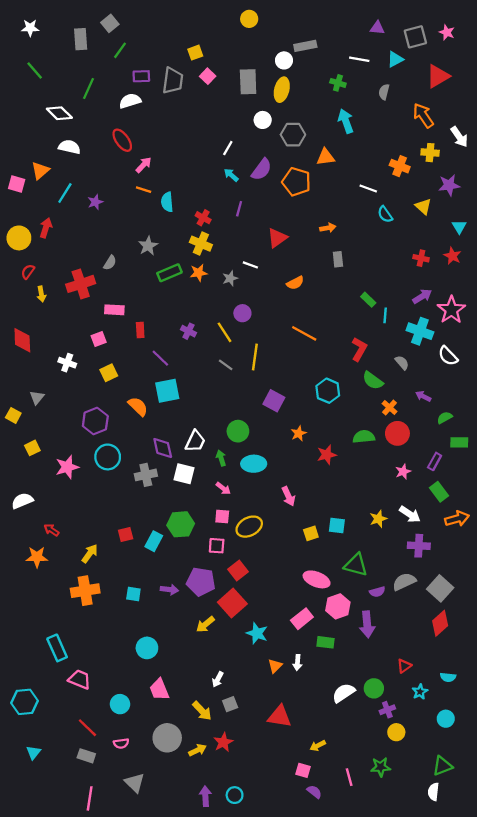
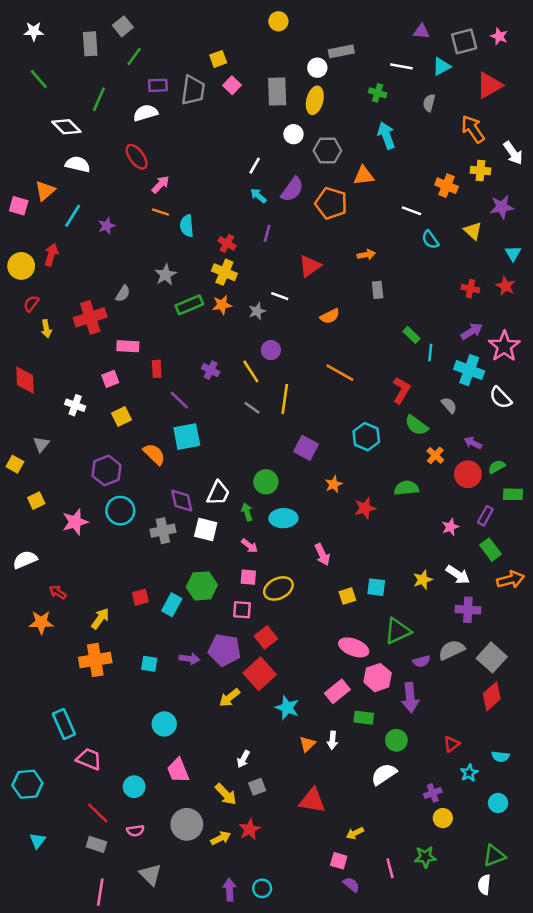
red circle: (397, 433) -> (468, 474), moved
green triangle: (356, 565) -> (398, 631), turned -40
green circle: (374, 688) -> (396, 740), moved

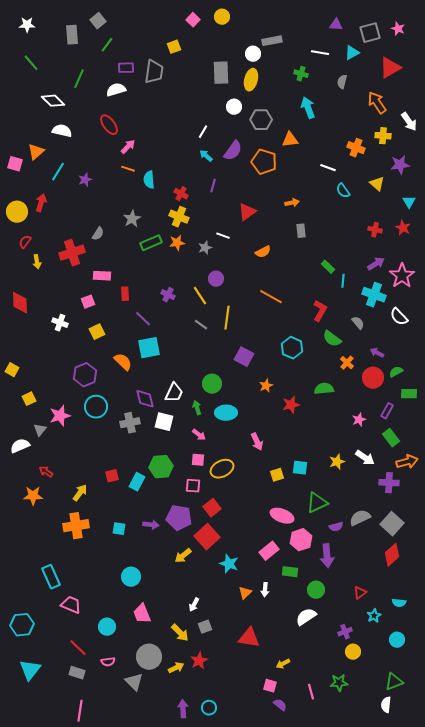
pink square: (232, 85) -> (193, 20), moved
gray triangle: (41, 444) -> (40, 430), moved
purple cross: (468, 610) -> (389, 483), moved
cyan triangle: (37, 841) -> (30, 670), size x1.6
gray triangle: (150, 875) -> (134, 682), moved

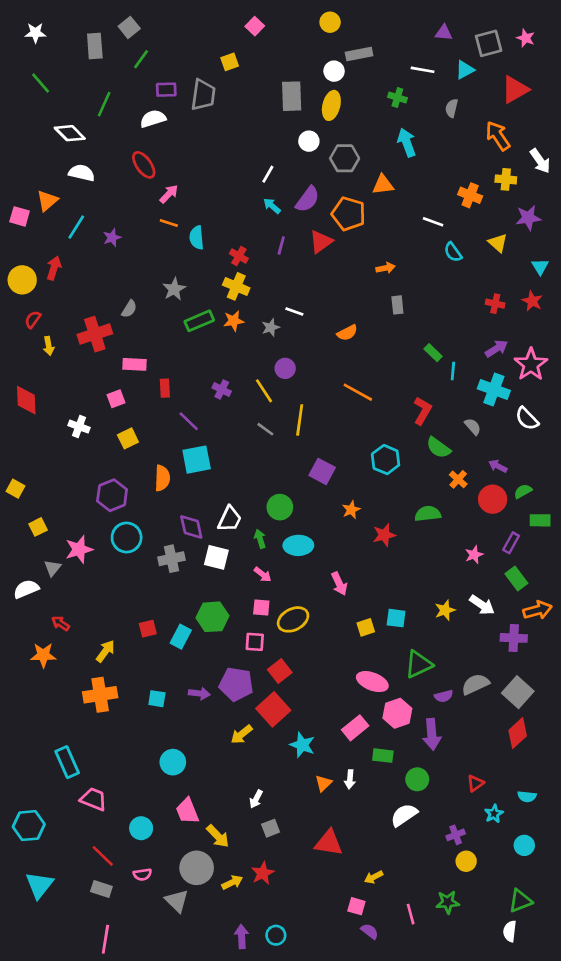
yellow circle: (222, 17) -> (330, 22), moved
red triangle: (247, 212) -> (321, 242), moved
orange semicircle: (123, 362) -> (162, 478), turned 48
yellow arrow: (180, 633) -> (218, 836), moved

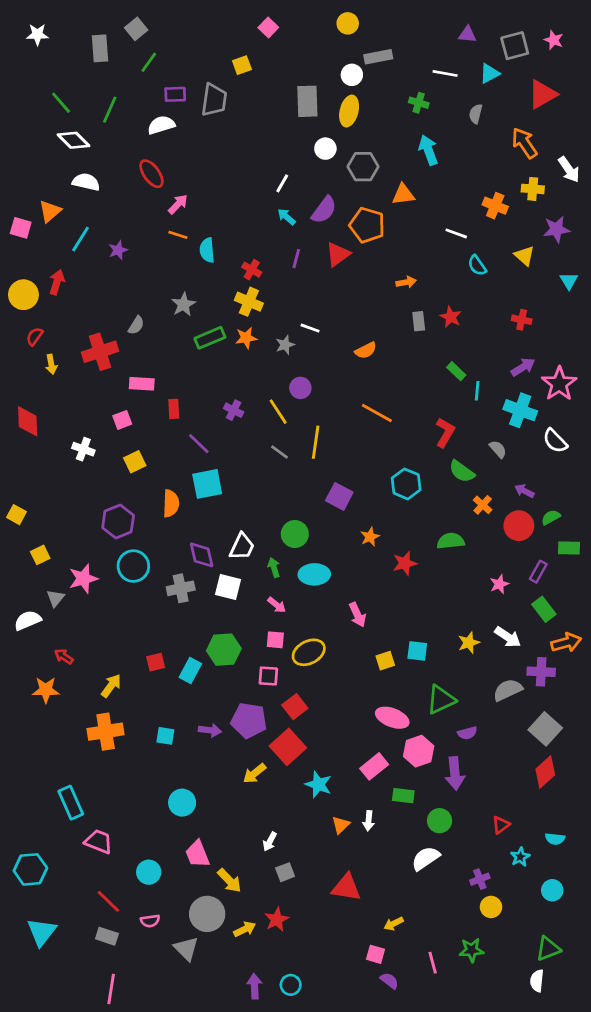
green line: (41, 83) -> (61, 103), moved
red star: (532, 301) -> (451, 317), moved
gray semicircle: (475, 684) -> (508, 690), moved

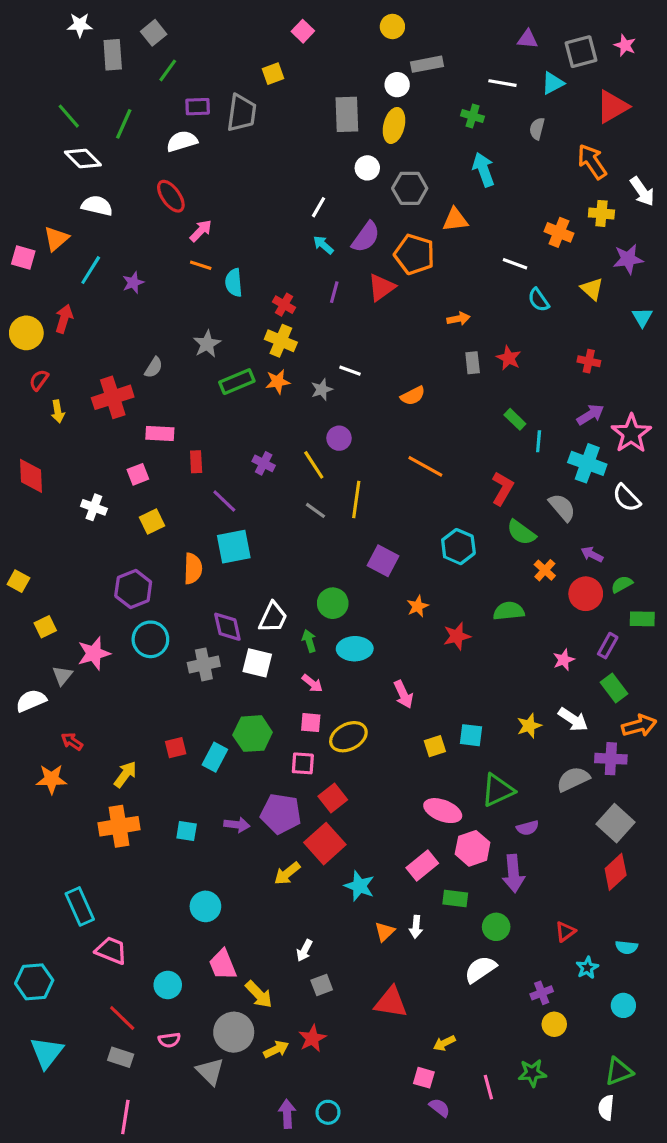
white star: (37, 34) -> (80, 25), moved
gray semicircle: (498, 449) -> (562, 507), size x1.4

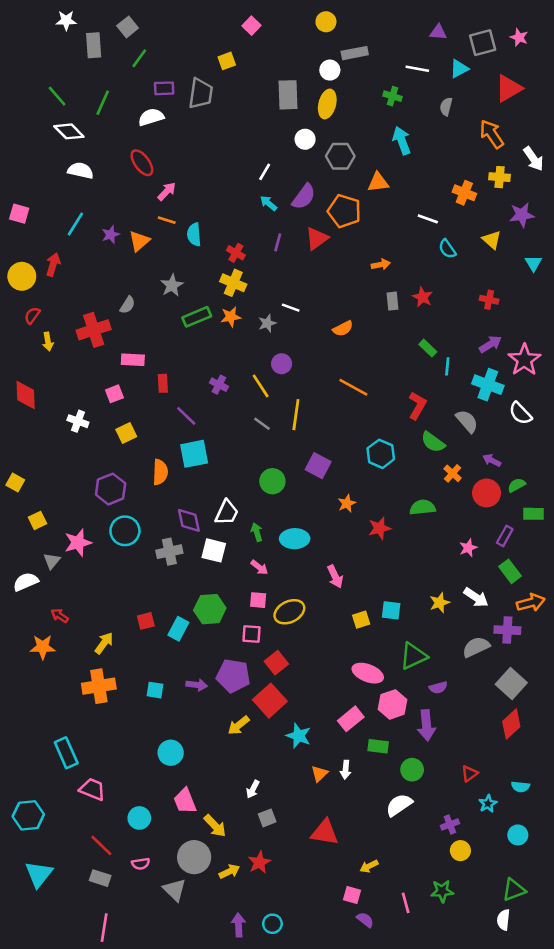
orange triangle: (56, 239) -> (139, 241), moved
green circle: (333, 603) -> (272, 481), moved

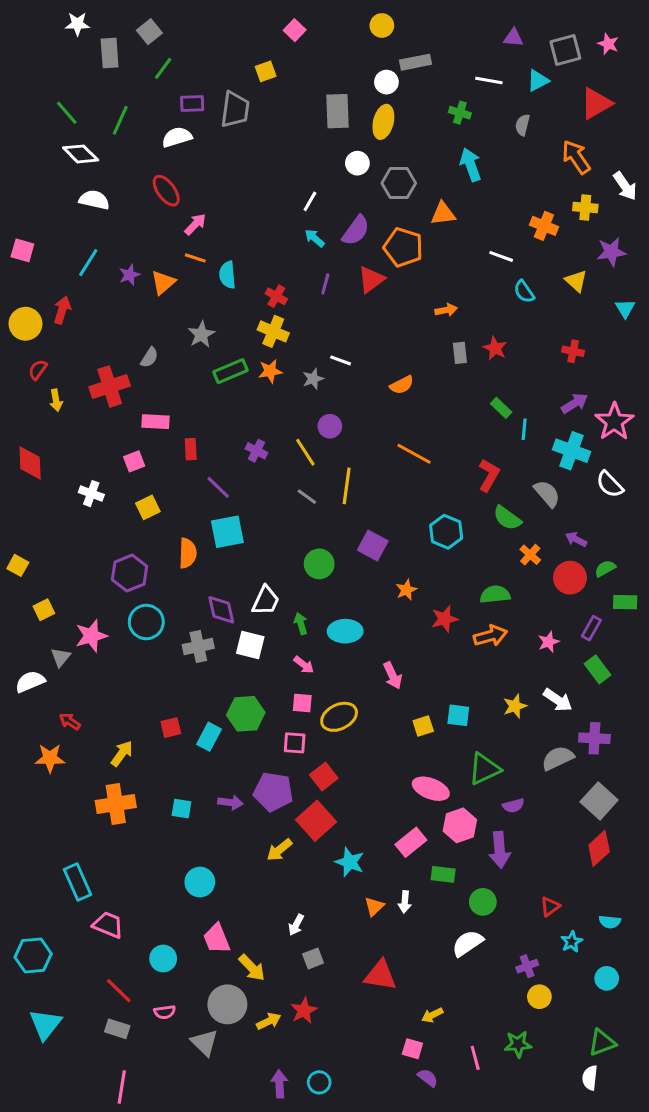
orange arrow: (531, 603) -> (490, 636), moved

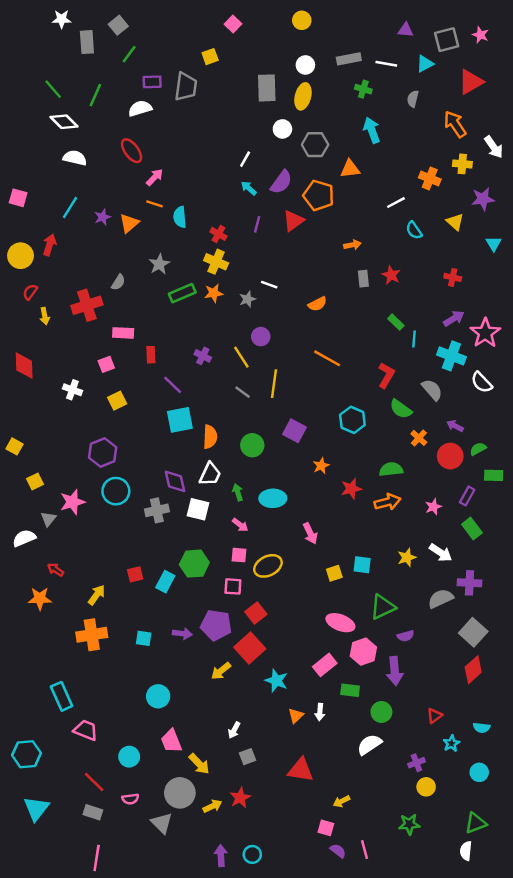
gray rectangle: (416, 62) -> (349, 59), moved
white line: (501, 256) -> (396, 203), turned -48
orange semicircle: (188, 553) -> (210, 437), moved
pink line: (475, 1058) -> (365, 850), moved

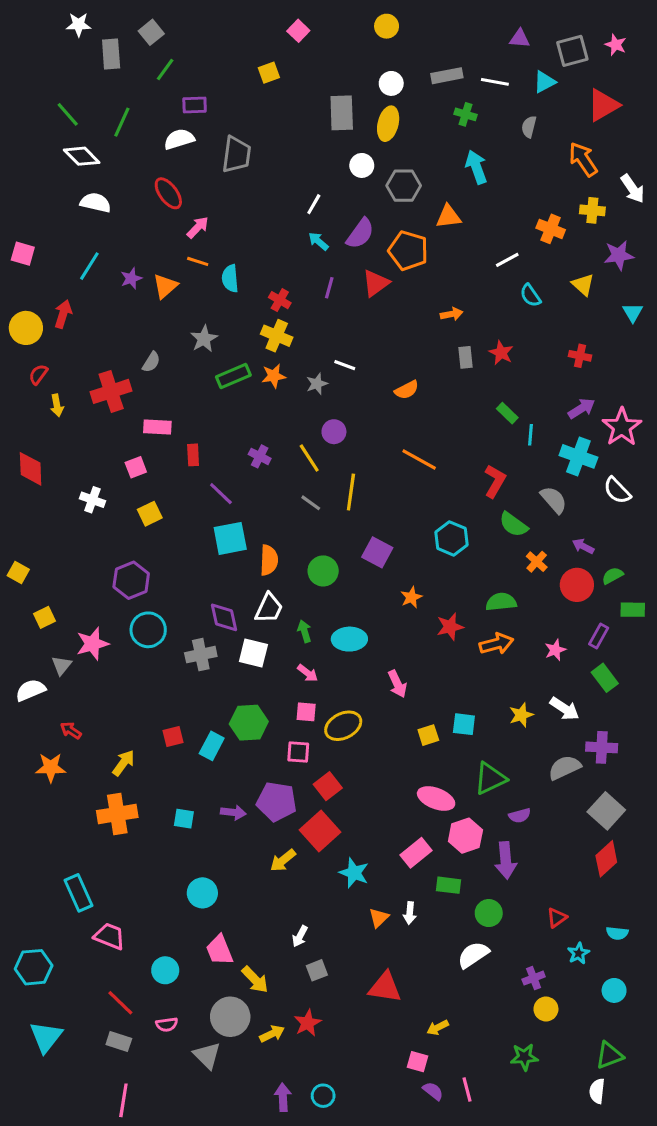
gray trapezoid: (186, 87) -> (236, 155), moved

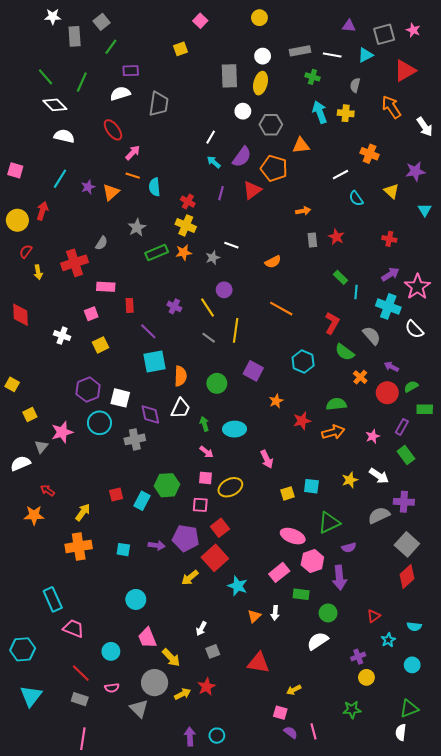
yellow cross: (592, 210) -> (346, 113), moved
white square: (253, 653) -> (120, 398), moved

